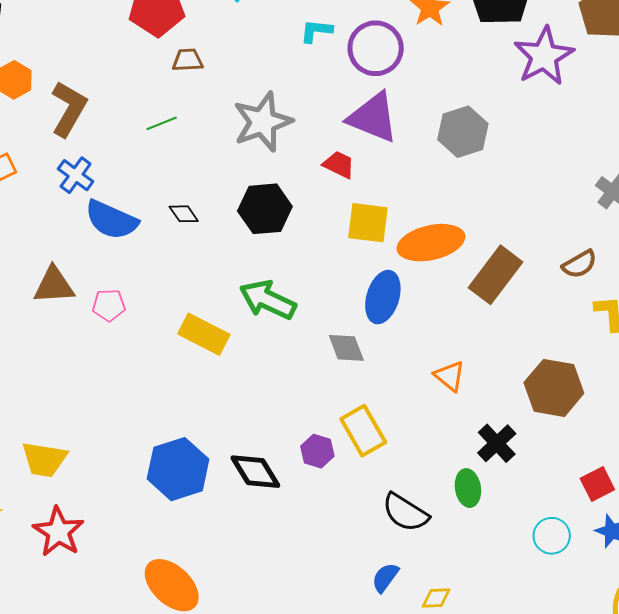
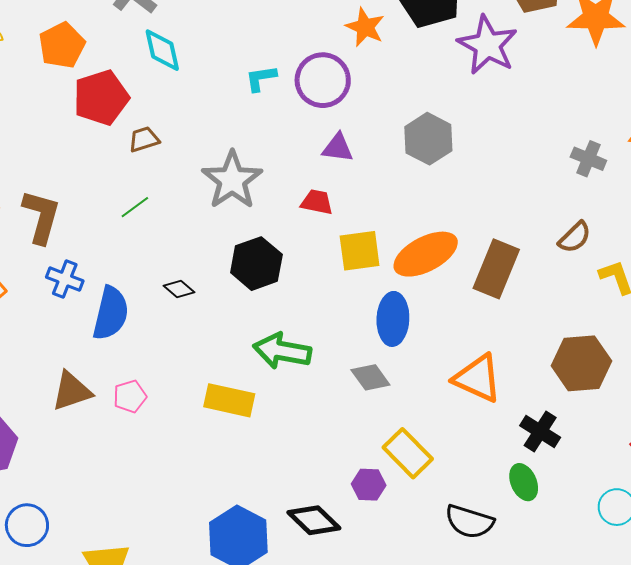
purple triangle: (373, 117) -> (338, 148), size x0.6
blue semicircle: (111, 220) -> (111, 313), turned -86
orange triangle: (450, 376) -> (478, 378), size x1.6

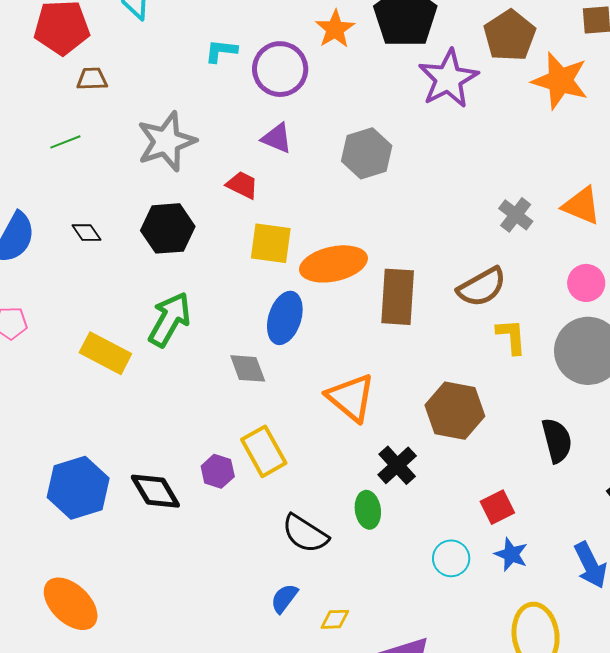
brown semicircle: (575, 237) -> (482, 287), size x1.4
brown rectangle: (496, 269) -> (398, 297), turned -34
green arrow: (282, 351) -> (170, 319), turned 94

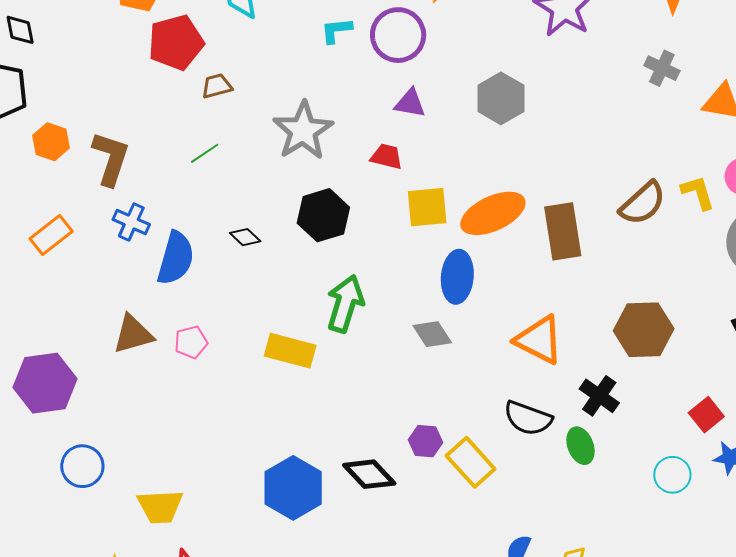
gray cross: (516, 215) -> (662, 68), moved
yellow L-shape: (511, 336) -> (698, 192), moved
yellow rectangle: (264, 451) -> (471, 462), moved
black semicircle: (305, 534) -> (528, 418), moved

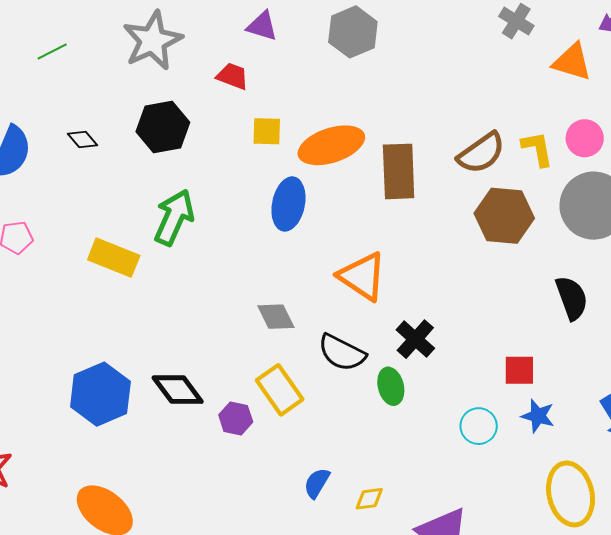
yellow square: (427, 207) -> (267, 131), size x0.7
brown hexagon: (644, 330) -> (504, 216), moved
gray diamond: (432, 334) -> (276, 317), moved
red square: (706, 415) -> (519, 370), turned 32
purple hexagon: (426, 441) -> (236, 418), moved

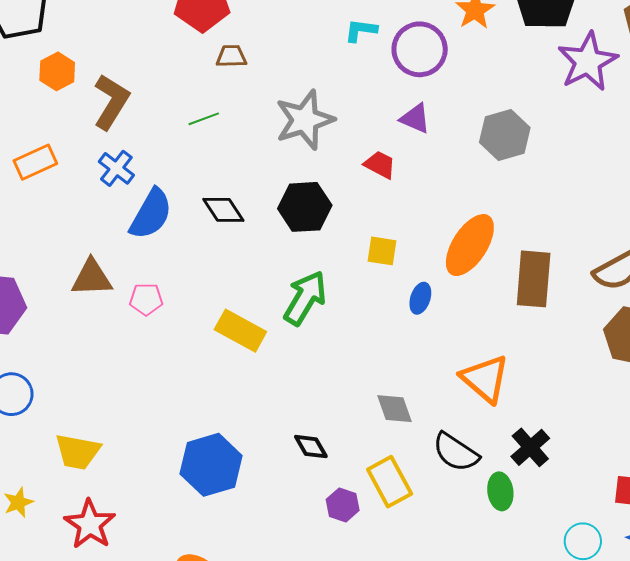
yellow square: (267, 131) -> (382, 251), moved
black diamond: (82, 139) -> (223, 210), size x1.4
orange ellipse: (331, 145) -> (470, 245), turned -46
blue ellipse: (288, 204) -> (420, 298), size x0.6
black diamond: (178, 390) -> (311, 447), moved, size x0.7

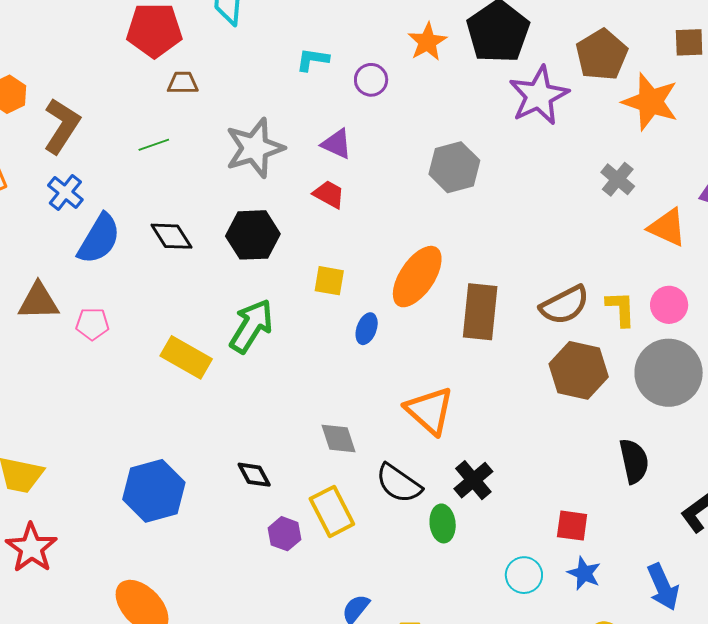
purple circle: (420, 49) -> (371, 80), size x0.6
purple triangle: (415, 118) -> (337, 144), moved

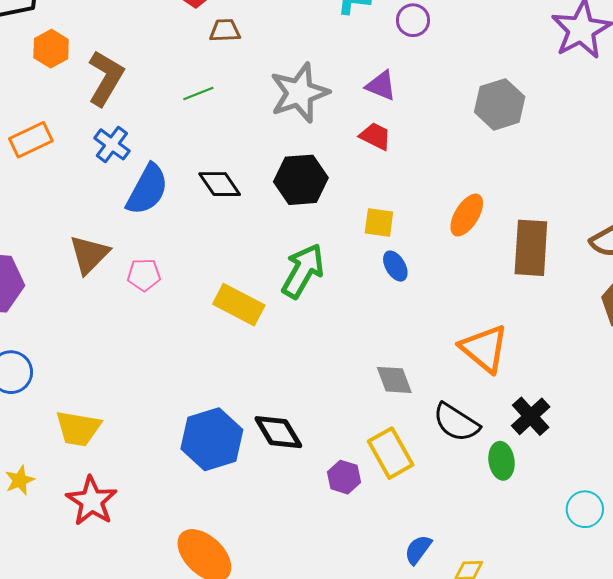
orange ellipse: (417, 277) -> (467, 215), size x0.7
brown triangle: (38, 301) -> (89, 254), turned -42
blue ellipse: (367, 329) -> (395, 266), moved, turned -48
black diamond: (254, 475) -> (278, 432), moved, size x1.4

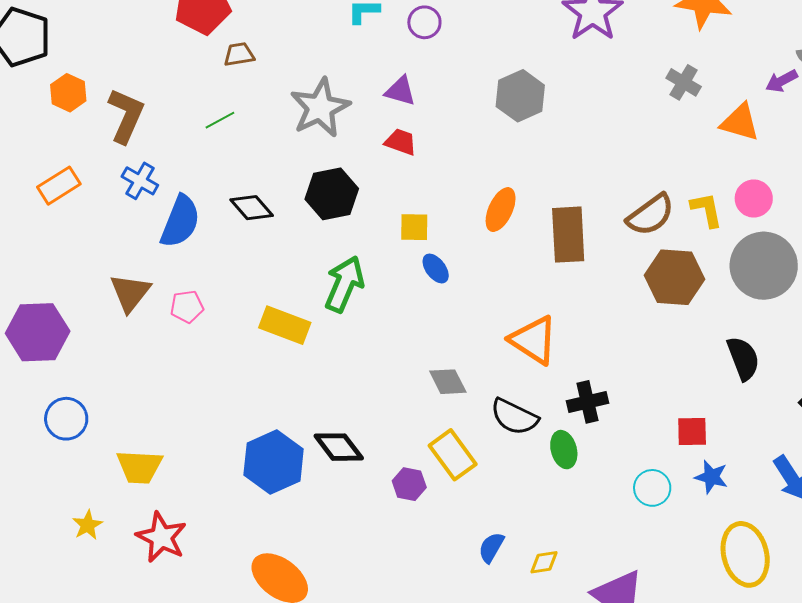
black cross: (531, 416) -> (588, 402), turned 36

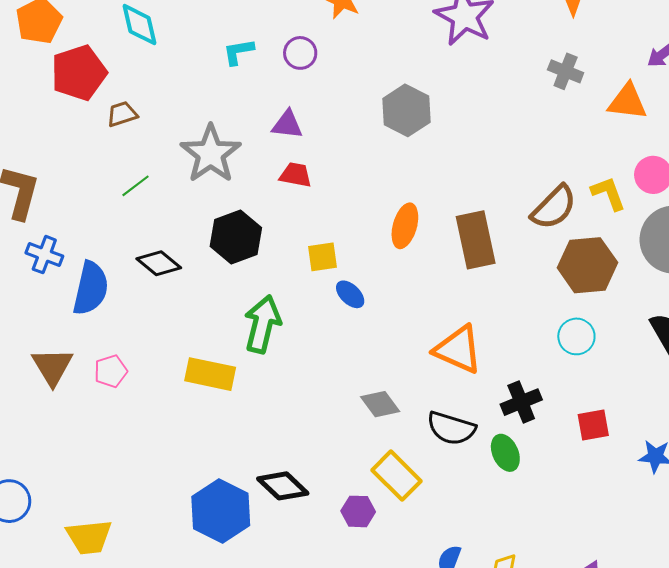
green line: (220, 120) -> (135, 186), moved
red square: (692, 432) -> (593, 425), moved
cyan circle: (652, 488) -> (576, 336), moved

